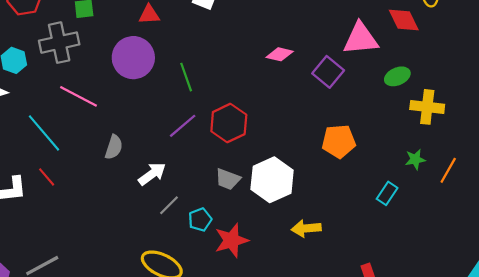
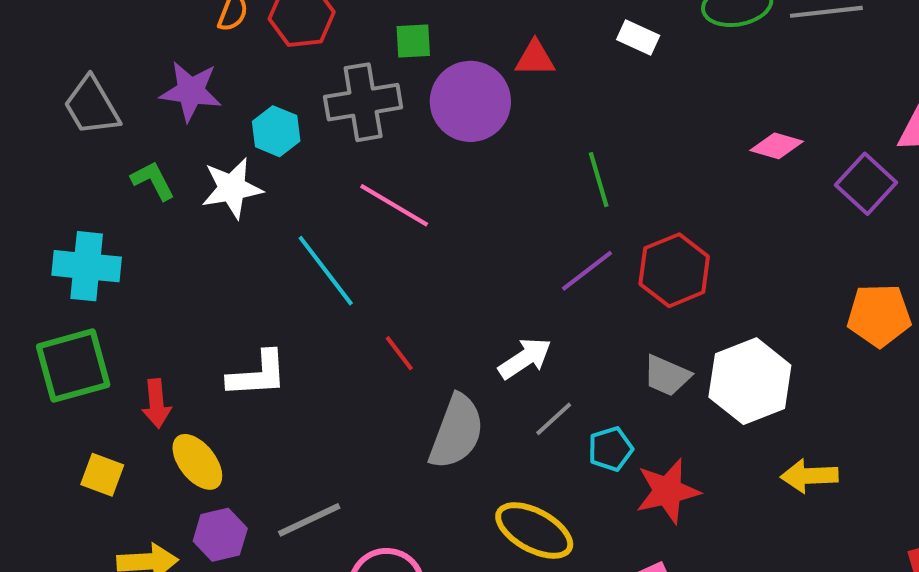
purple circle: (133, 58) -> (470, 101), moved
gray semicircle: (114, 147) -> (457, 432), moved, size x1.6
red line: (47, 177) -> (399, 353), moved

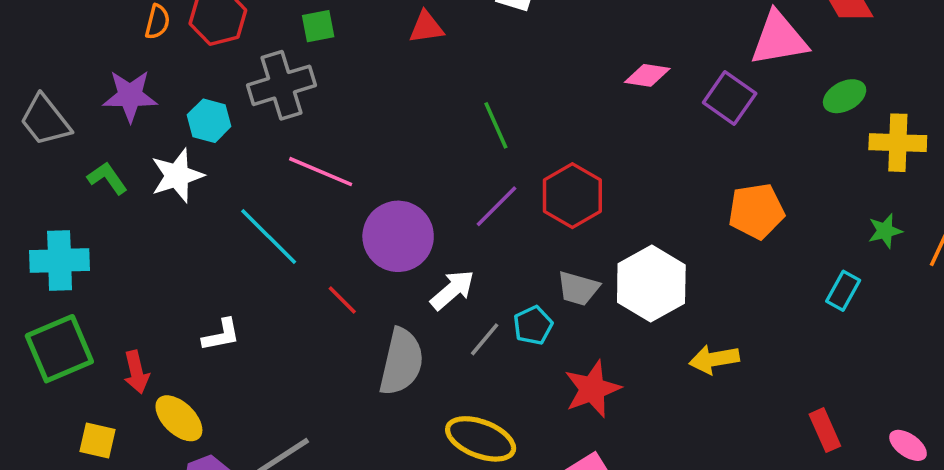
purple circle: (470, 101) -> (398, 236), moved
white L-shape: (258, 374) -> (221, 335), size x0.7
cyan pentagon: (611, 449) -> (533, 325), moved

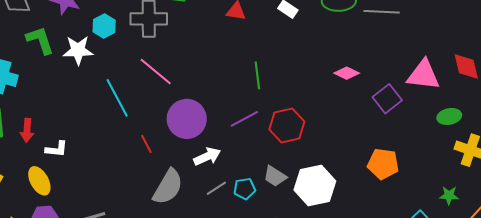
green L-shape: (107, 178) -> (40, 40), size x1.4
white L-shape: (221, 335) -> (56, 149), moved
red arrow: (136, 372) -> (27, 130), moved

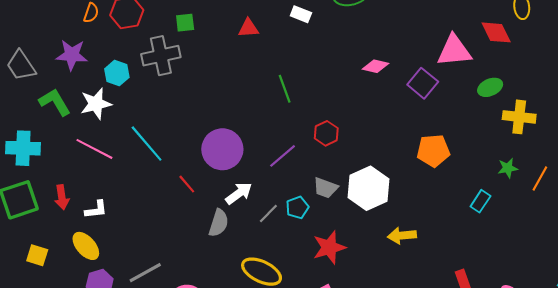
pink line: (156, 72) -> (94, 149), moved
purple line: (244, 119) -> (283, 156), moved
red hexagon: (287, 125) -> (326, 133), size x0.7
white arrow: (207, 157) -> (239, 193), moved
gray semicircle: (168, 187) -> (219, 223), size x0.7

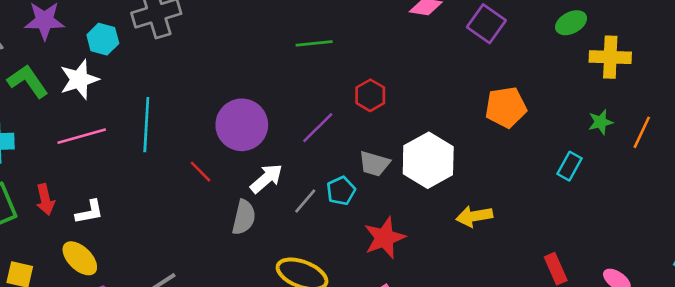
green line: (285, 89) -> (314, 43), turned -72
cyan line: (147, 144) -> (146, 125), turned 48
pink line: (94, 149) -> (82, 136), turned -39

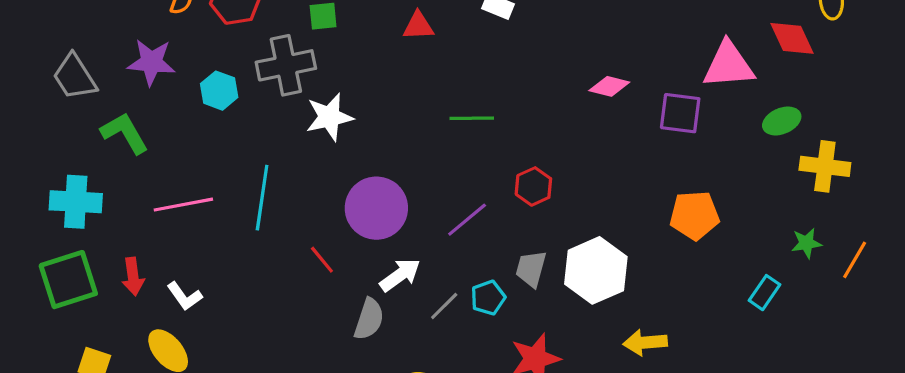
purple square: (486, 24) -> (680, 113), turned -33
white star: (79, 79) -> (329, 117), moved
gray trapezoid: (374, 164) -> (531, 269), turned 84
white L-shape: (89, 212) -> (185, 296), turned 60

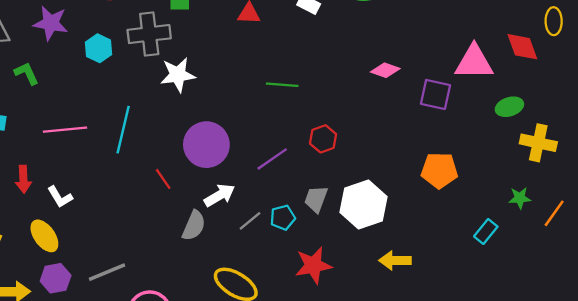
green L-shape: (125, 133) -> (27, 73), size x0.7

